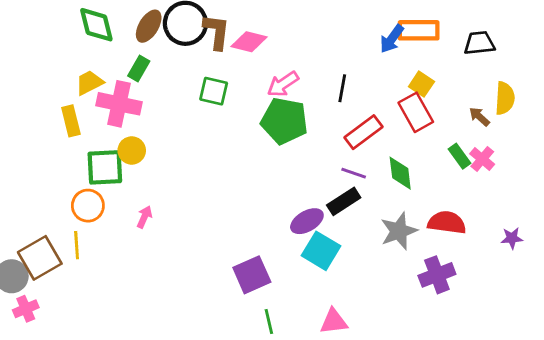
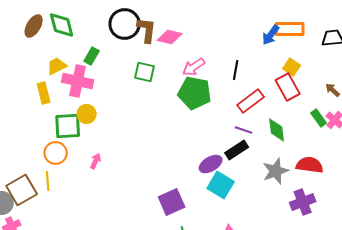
brown ellipse: (149, 26) -> (34, 26), moved

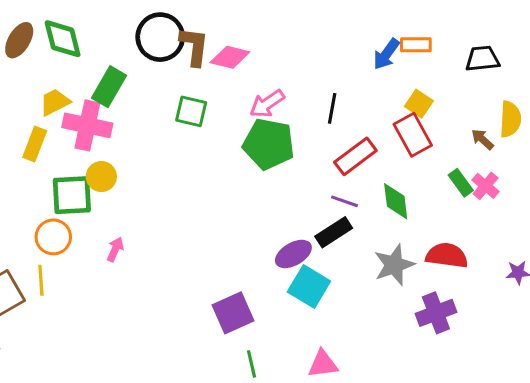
orange rectangle: (290, 29) -> (416, 45), size x0.7
green rectangle: (92, 56) -> (109, 87), size x1.4
yellow rectangle: (44, 93) -> (35, 144), turned 35

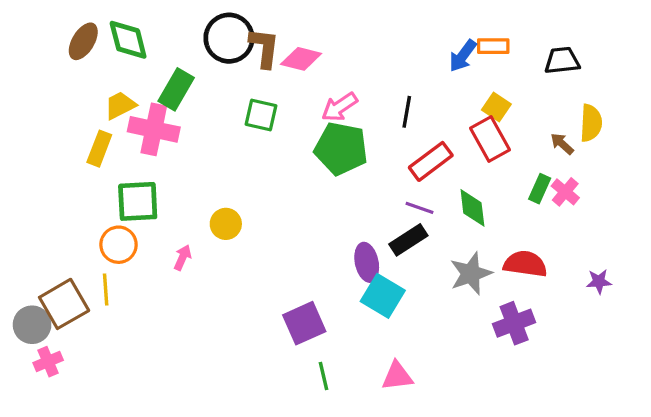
yellow circle: (101, 177) -> (226, 224), moved
green rectangle: (461, 183) -> (540, 189), turned 60
purple ellipse: (293, 254) -> (367, 262), turned -72

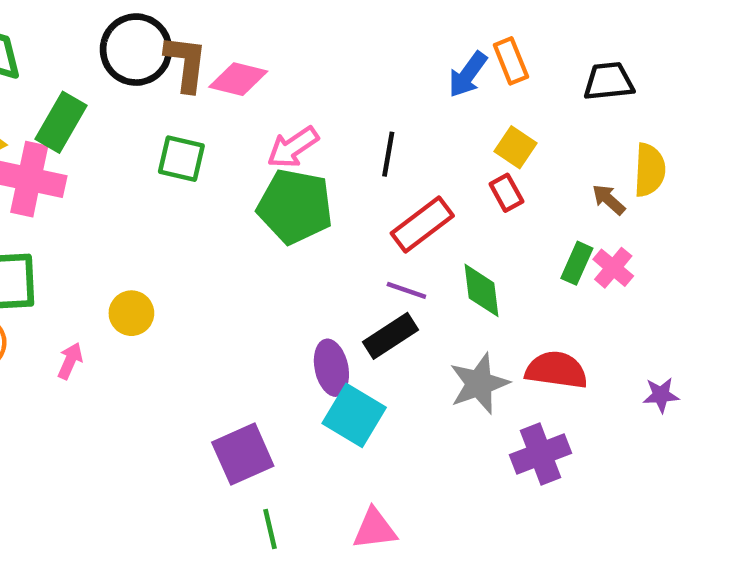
orange rectangle: (493, 46) -> (511, 61), turned 68
red rectangle: (490, 139) -> (506, 193), size x0.6

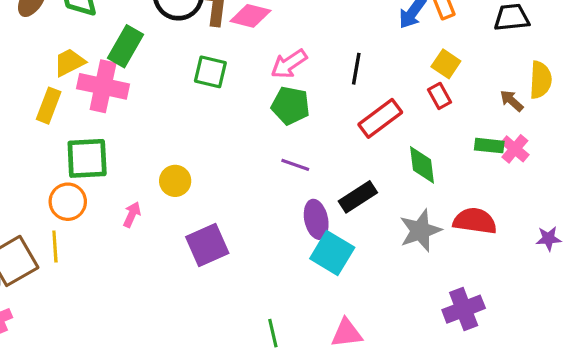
green pentagon: (295, 206) -> (291, 106), size x0.7
green rectangle: (577, 263) -> (489, 146), turned 72
purple line: (406, 290) -> (295, 165), moved
purple square: (243, 454) -> (207, 245), moved
purple cross: (540, 454) -> (464, 309), moved

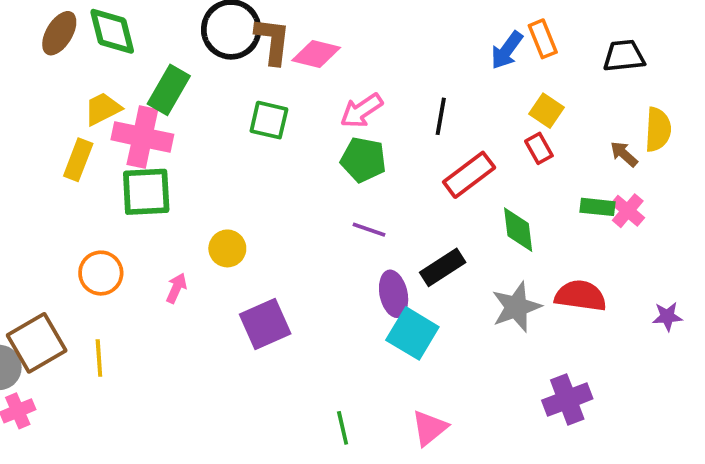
green square: (87, 158) -> (146, 192), moved
yellow line: (55, 247) -> (99, 358), moved
pink triangle: (347, 333) -> (429, 428), turned -32

